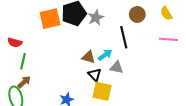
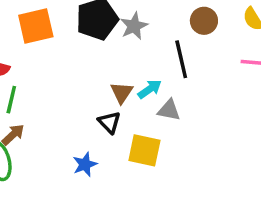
orange square: (50, 19) -> (36, 26), moved
brown triangle: (88, 57) -> (122, 93), turned 48
black triangle: (95, 75) -> (109, 122), moved

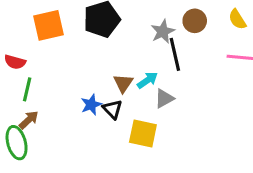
gray star: (134, 26) -> (163, 31), moved
gray triangle: (169, 110) -> (164, 98), turned -40
blue star: (85, 164) -> (91, 105), moved

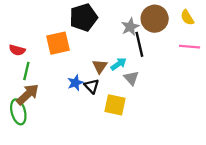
brown circle: (195, 21) -> (155, 19), size x1.5
orange square: (49, 25) -> (58, 43), moved
gray triangle: (164, 98) -> (131, 78), turned -42
brown arrow: (29, 120) -> (28, 94), size x1.5

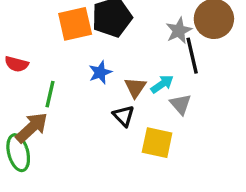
orange square: (58, 43) -> (75, 24), moved
green line: (26, 71) -> (50, 94), moved
blue star: (75, 83) -> (100, 72), moved

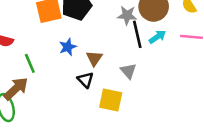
gray star: (179, 31) -> (127, 15), turned 30
cyan arrow: (162, 84) -> (157, 37), moved
green line: (50, 94) -> (30, 63), turned -36

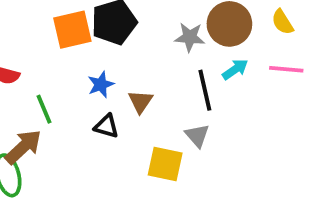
black line: (137, 34) -> (205, 90), moved
gray triangle: (128, 71) -> (197, 136), moved
black triangle: (85, 80) -> (106, 126), moved, turned -30

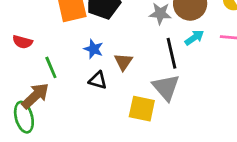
blue star: (101, 84) -> (94, 49), turned -30
gray triangle: (197, 136) -> (166, 87), size x1.5

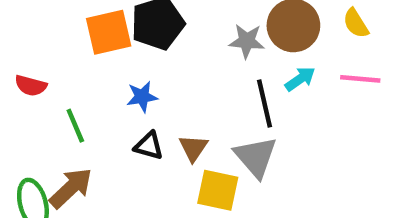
blue star: (94, 49) -> (142, 97), turned -30
brown triangle: (123, 62) -> (193, 148), moved
brown arrow: (35, 96) -> (71, 188), moved

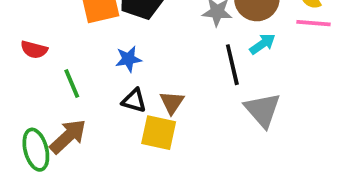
pink line: (360, 79) -> (314, 23), moved
gray triangle: (256, 157) -> (263, 110), moved
yellow square: (218, 190) -> (159, 133), moved

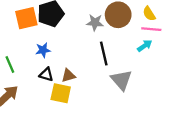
cyan arrow: (263, 44) -> (145, 46), moved
brown triangle: (172, 102) -> (68, 76), turned 40

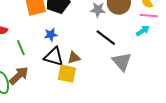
black line: (104, 53) -> (106, 38), turned -40
black triangle: (46, 74) -> (54, 57), size x1.5

